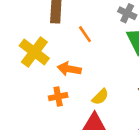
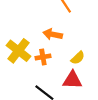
yellow cross: (34, 52) -> (18, 51), moved

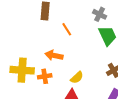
yellow cross: (18, 51) -> (22, 70), turned -35

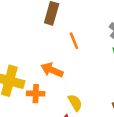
yellow semicircle: (77, 78) -> (75, 103), turned -88

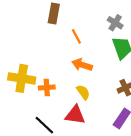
orange arrow: (52, 70) -> (82, 65), moved

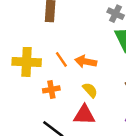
orange line: (76, 36) -> (61, 59), moved
yellow cross: (22, 78) -> (27, 62), moved

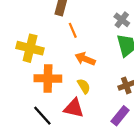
orange line: (61, 59) -> (73, 30), moved
orange cross: (51, 89) -> (48, 78), size x1.6

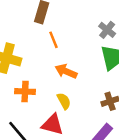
orange cross: (48, 78) -> (25, 91), size x0.7

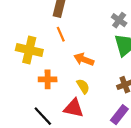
orange line: (53, 40) -> (61, 34), moved

